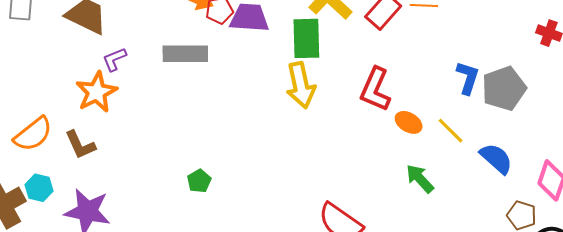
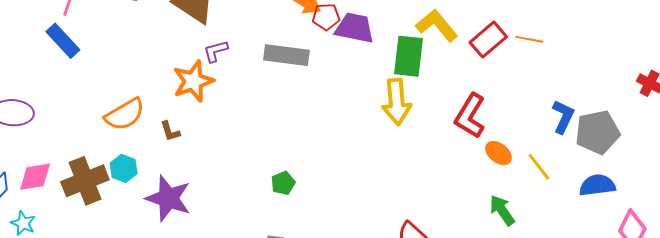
brown L-shape: (80, 145) -> (170, 131), size x0.7
blue semicircle: (496, 158) -> (597, 185), moved, turned -57

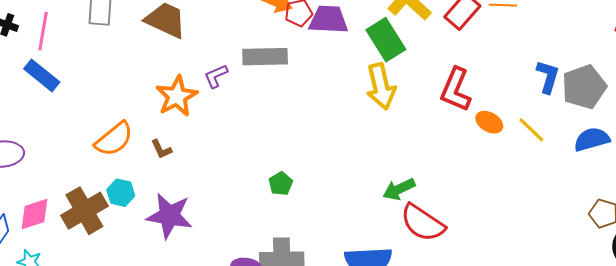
purple L-shape: (216, 51) -> (216, 76), moved
green rectangle: (408, 56) -> (386, 40), turned -30
green arrow: (502, 210) -> (399, 189), moved, turned -72

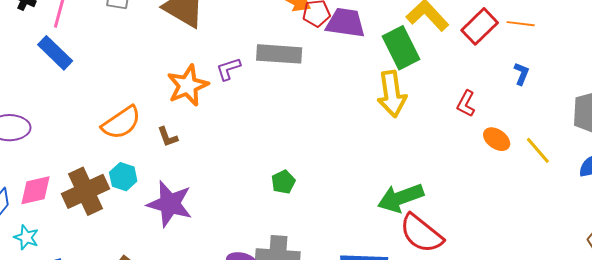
blue L-shape: (548, 77) -> (521, 74), moved, size x0.7
red L-shape: (456, 90) -> (466, 104), size x0.6
green arrow: (399, 189) -> (401, 198), size x1.4

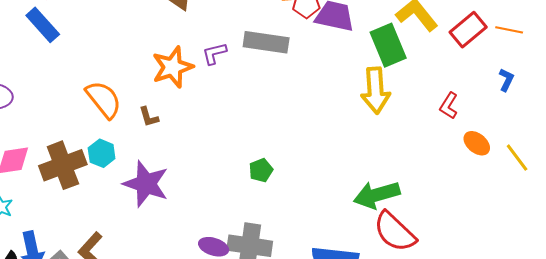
orange semicircle: (121, 123) -> (104, 99), turned -99

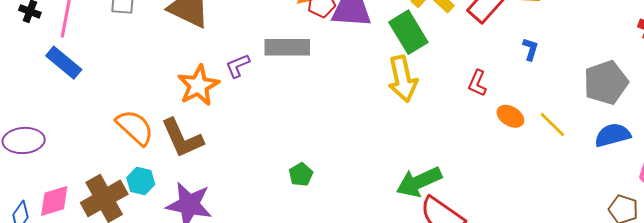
brown L-shape: (149, 117) -> (182, 138), size x2.0

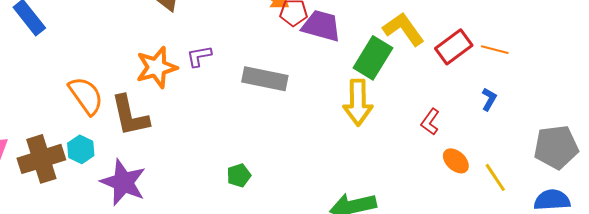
green rectangle: (408, 32) -> (373, 58), turned 51
gray rectangle: (287, 47) -> (265, 79), moved

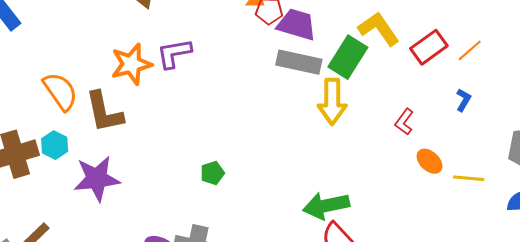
orange line: (495, 50) -> (470, 50), turned -56
purple L-shape: (199, 56) -> (174, 53), size x1.4
gray rectangle: (265, 79) -> (299, 62), moved
yellow line: (495, 177) -> (469, 178), turned -52
purple star: (123, 182) -> (97, 179), turned -30

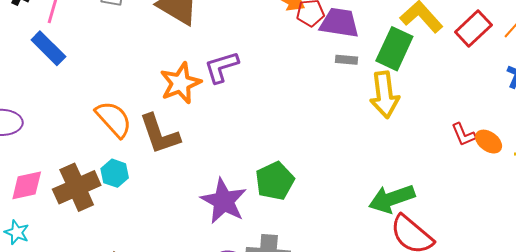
gray rectangle: (299, 62) -> (346, 60), size x0.5
red L-shape: (404, 122) -> (464, 135), moved, turned -52
green pentagon: (212, 173) -> (275, 181), size x1.6
purple star: (97, 179) -> (224, 201), moved, turned -30

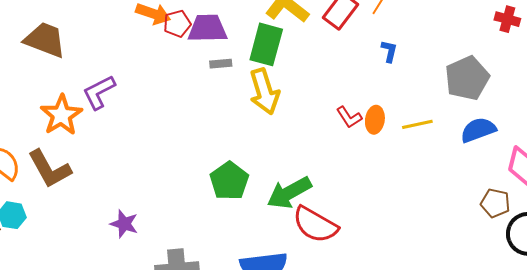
orange ellipse: (489, 142) -> (375, 120), turned 72
green pentagon: (275, 181) -> (229, 181), moved
purple star: (224, 201) -> (124, 224), size x0.6

